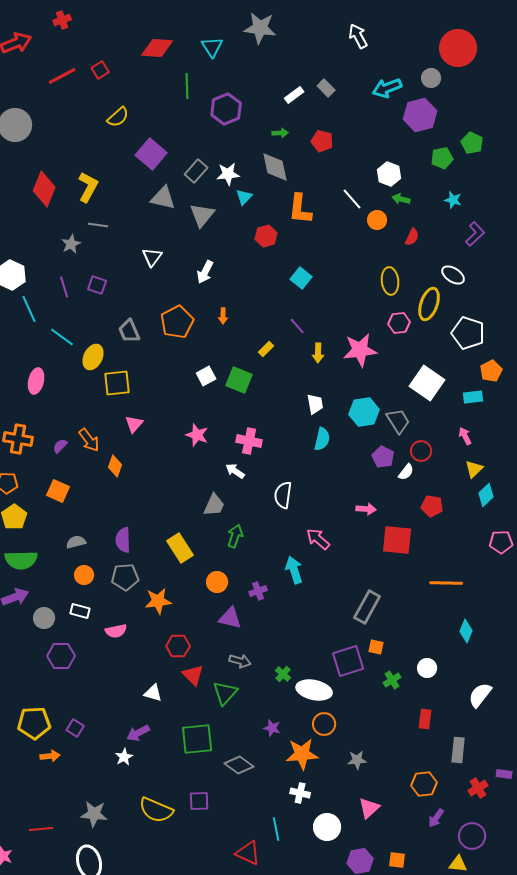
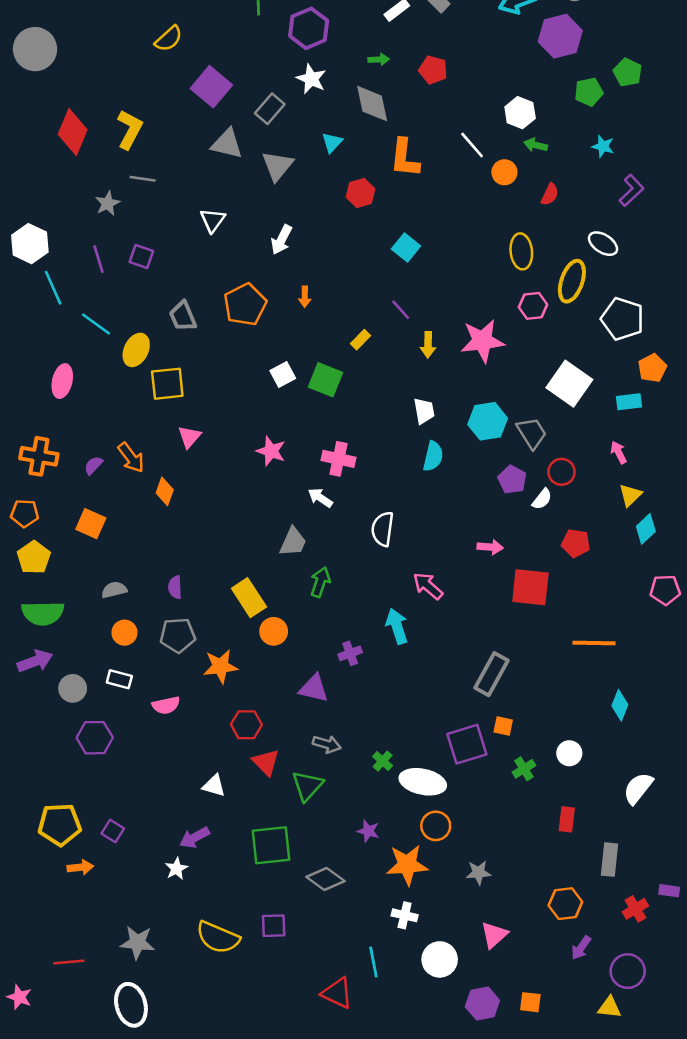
white star: (228, 174) -> (311, 79), moved, turned 30
purple semicircle: (123, 540) -> (175, 587), size x0.7
orange circle: (217, 582) -> (274, 631), moved

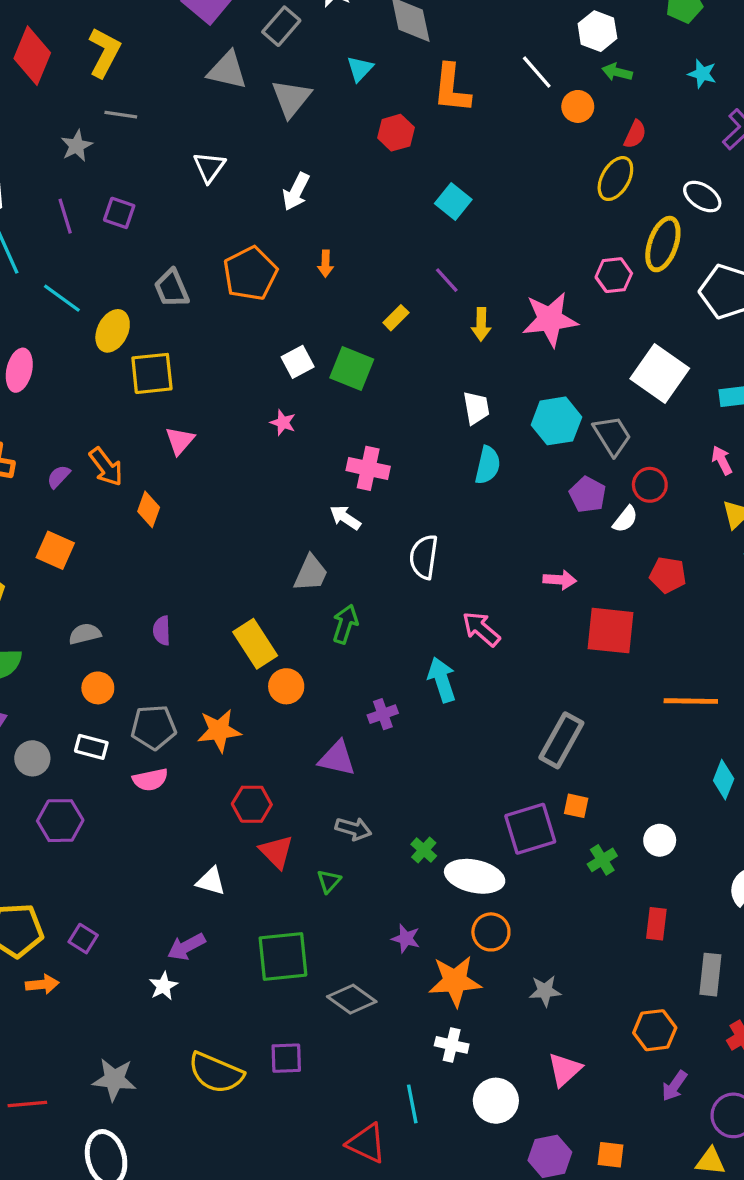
yellow ellipse: (521, 251) -> (615, 179), moved, turned 36
pink star: (271, 451) -> (283, 423), moved, size x0.7
gray pentagon: (178, 635) -> (154, 727), moved
green triangle: (307, 786) -> (329, 881), size x0.6

